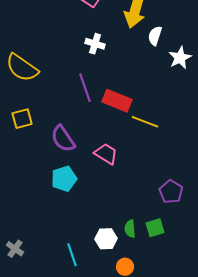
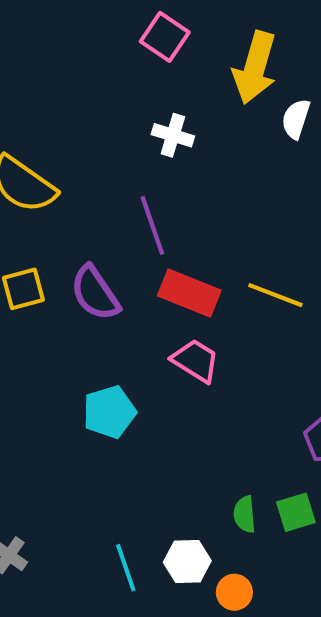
red rectangle: (117, 101) -> (189, 293), moved
purple semicircle: (63, 139) -> (95, 293), moved
white hexagon: (106, 239) -> (187, 561), moved

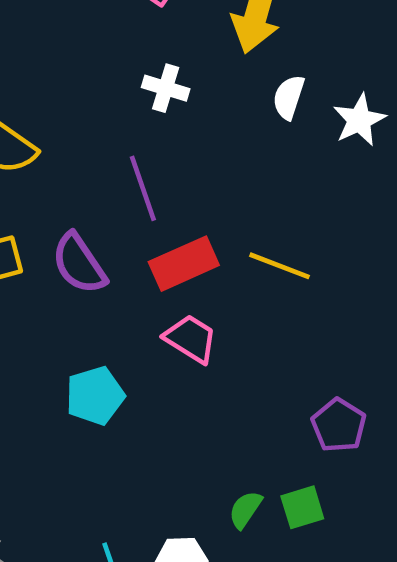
white semicircle: (296, 119) -> (289, 97), moved
red rectangle: (189, 293) -> (184, 264), turned -46
green semicircle: (245, 514) -> (245, 510), turned 39

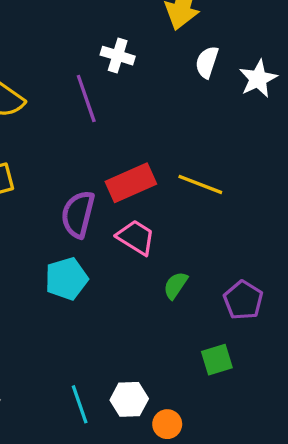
purple line: (143, 188) -> (86, 99), moved
purple semicircle: (79, 264) -> (78, 214), moved, turned 48
green semicircle: (245, 510) -> (175, 285), moved

